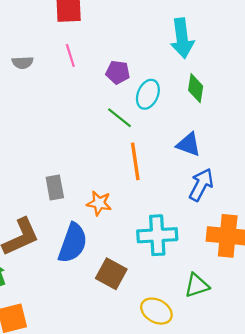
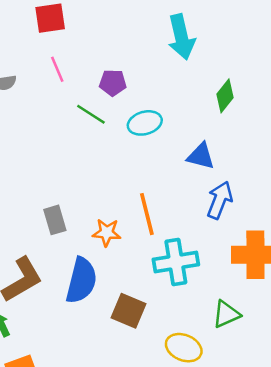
green diamond: (196, 88) -> (225, 96), moved, turned 36
cyan ellipse: (148, 94) -> (145, 123), moved, turned 56
green line: (119, 118) -> (91, 114), moved
orange line: (135, 161) -> (147, 214), moved

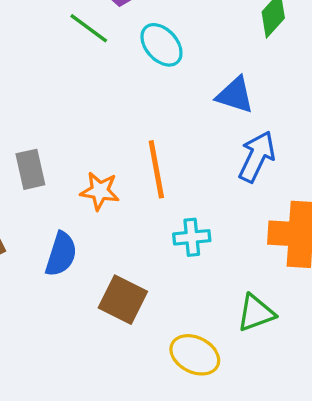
cyan ellipse: (145, 123) -> (161, 45), turned 60
cyan cross: (176, 262) -> (192, 237), size x0.6
blue semicircle: (81, 280) -> (61, 254), size x0.7

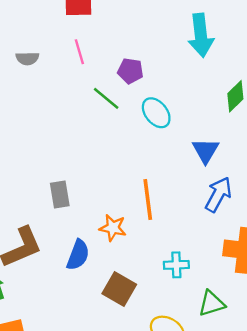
blue triangle: (235, 95) -> (206, 151), turned 40
orange star: (100, 191) -> (113, 228), moved
cyan cross: (192, 237) -> (176, 265), moved

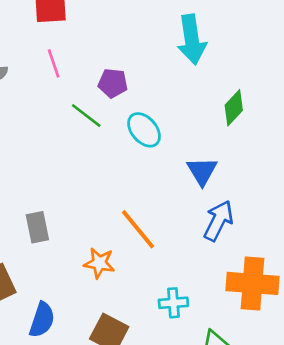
orange line: (148, 199) -> (138, 229), turned -30
blue semicircle: (78, 255) -> (42, 320), moved

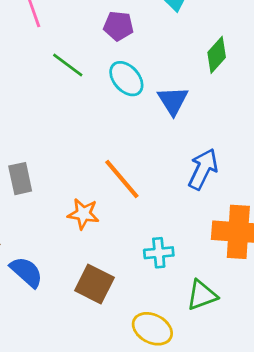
purple pentagon: (113, 83) -> (118, 26), moved
blue triangle: (202, 171) -> (173, 101), moved
blue semicircle: (42, 320) -> (26, 272), turned -66

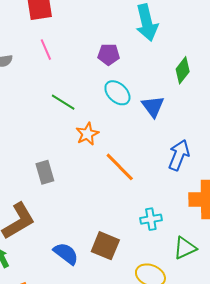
green line: (68, 65) -> (63, 102), moved
orange star: (83, 214) -> (87, 134), moved, turned -30
blue semicircle: (26, 272) -> (66, 254), moved

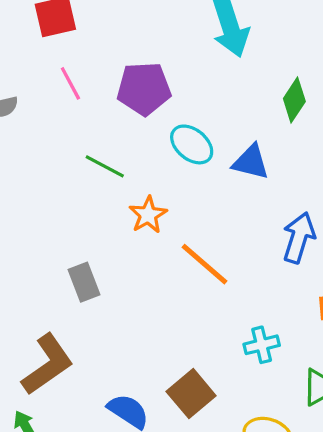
purple pentagon: (109, 54) -> (144, 89), moved, size x1.5
blue triangle: (153, 106) -> (251, 162), turned -35
brown square: (105, 246) -> (191, 394), turned 32

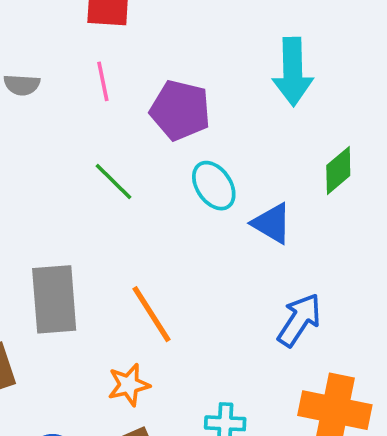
orange star: (148, 215) -> (129, 385), moved
orange line: (205, 264) -> (151, 314), moved
gray rectangle: (84, 282) -> (54, 299), size x1.6

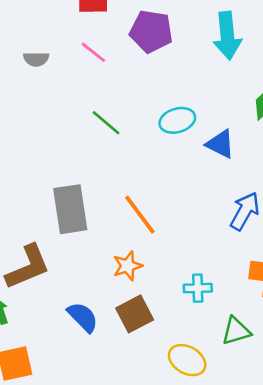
pink line: (103, 81) -> (93, 52), turned -36
purple pentagon: (180, 110) -> (151, 31), moved
cyan ellipse: (214, 186) -> (177, 120), turned -68

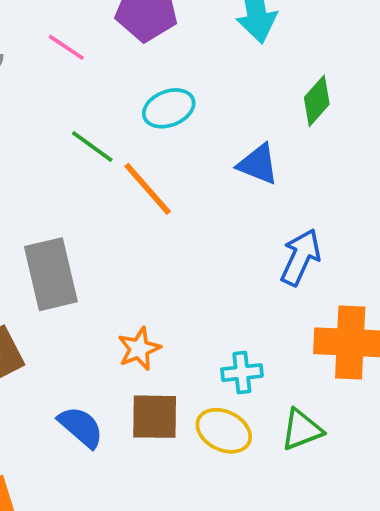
cyan ellipse: (177, 120) -> (169, 108), moved
orange line: (140, 215) -> (148, 189), moved
brown square: (135, 314) -> (155, 417), turned 33
yellow ellipse: (187, 360) -> (224, 431), moved

